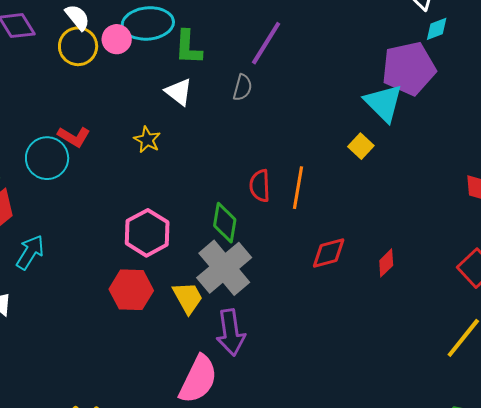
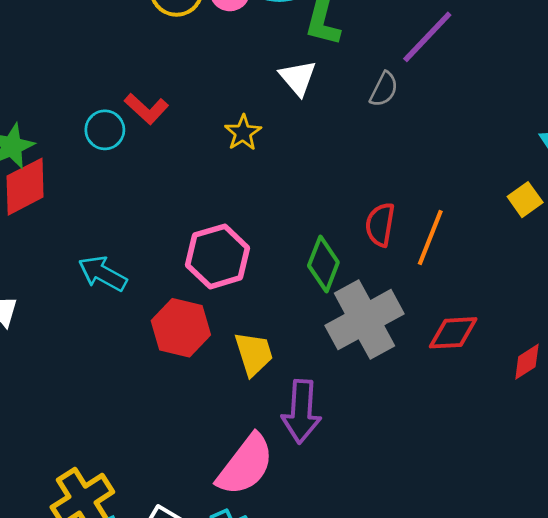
cyan circle: (47, 158) -> (105, 130), size x0.7
cyan arrow: (30, 252) -> (103, 274), moved, turned -105
gray cross: (224, 268) -> (365, 320), moved

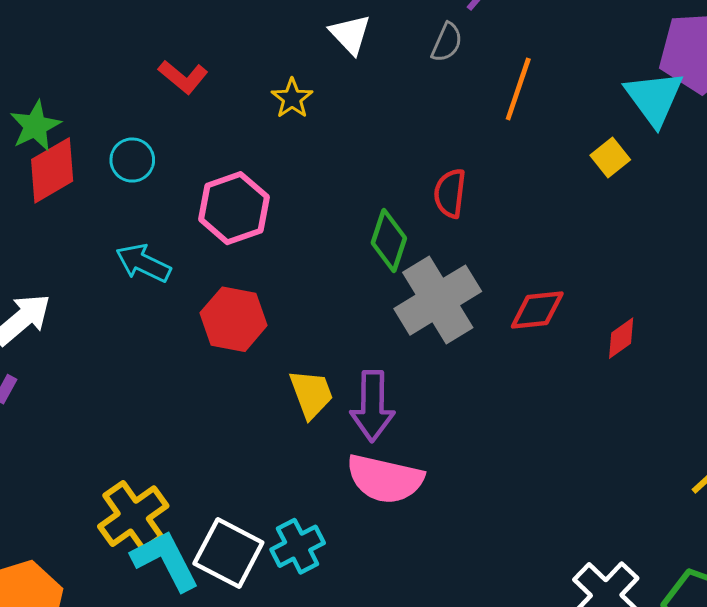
cyan circle: (105, 130) -> (132, 160), moved
orange line: (430, 237) -> (518, 89), moved
pink hexagon: (218, 256) -> (234, 208), moved
yellow trapezoid: (254, 354) -> (311, 394), moved
pink semicircle: (245, 465) -> (385, 479), moved, turned 68

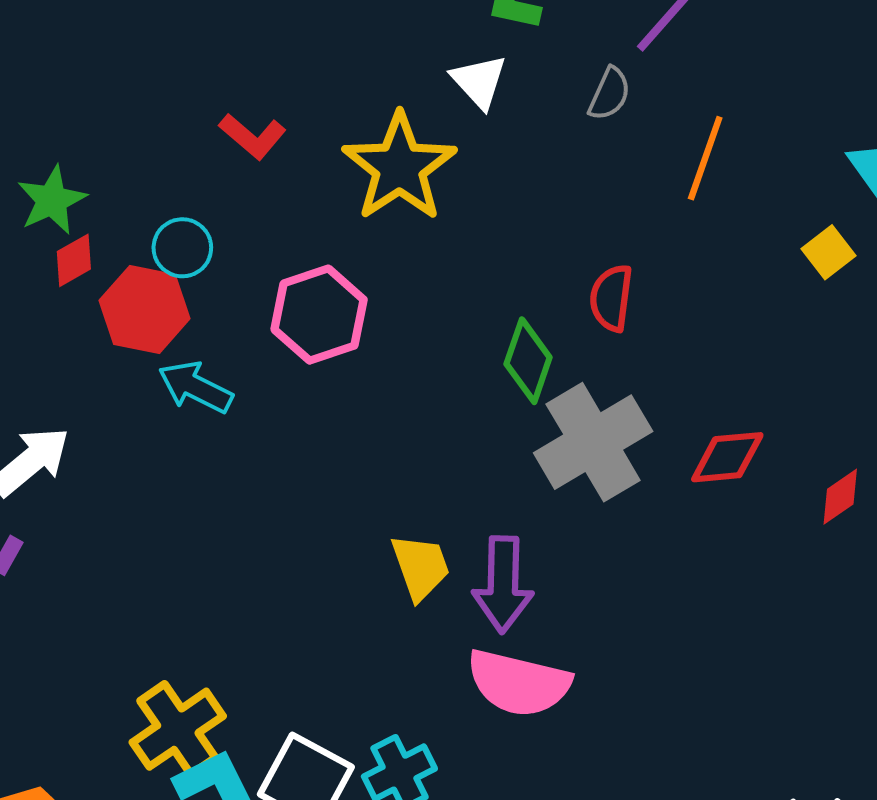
yellow star: (292, 98) -> (399, 167), size x2.0
red diamond: (52, 170) -> (74, 260), size x0.6
red hexagon: (234, 319) -> (145, 309), moved

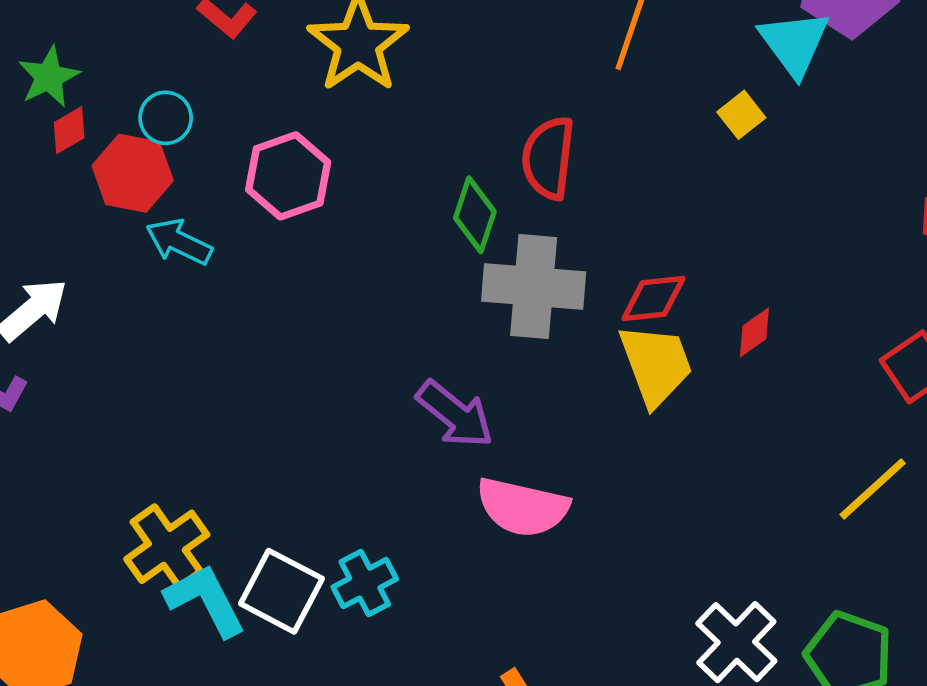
red semicircle: (611, 298) -> (548, 158), size x1.4
gray cross: (593, 442) -> (534, 287), turned 36
yellow trapezoid: (420, 567) -> (656, 365), moved, size x1.4
purple arrow: (503, 584) -> (455, 414), turned -52
pink semicircle: (519, 683) -> (523, 507), moved

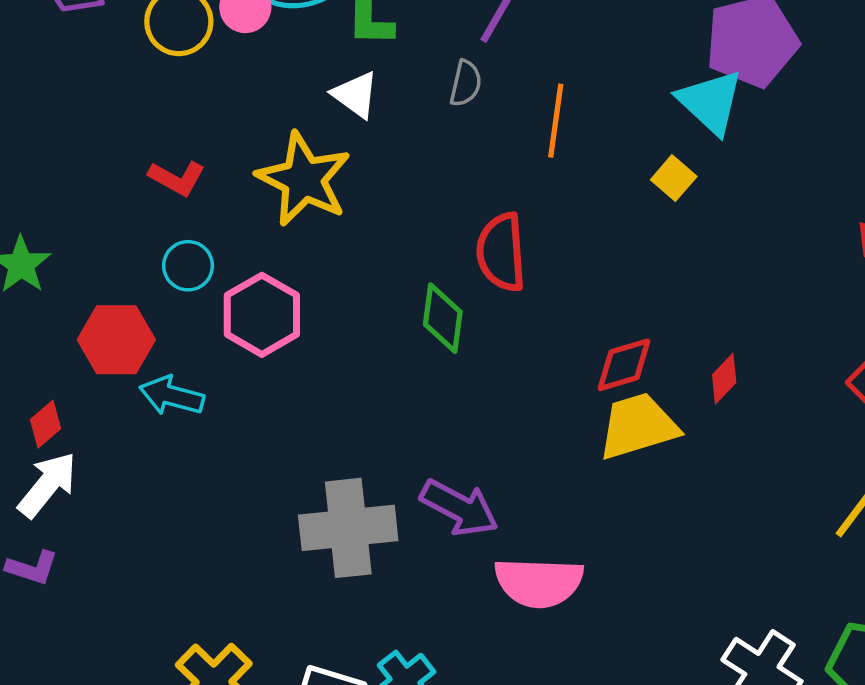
cyan circle: (166, 118) -> (188, 266), moved
red diamond: (69, 130) -> (46, 424), moved
gray cross: (534, 287) -> (348, 528), moved
yellow trapezoid: (656, 365) -> (638, 426), turned -76

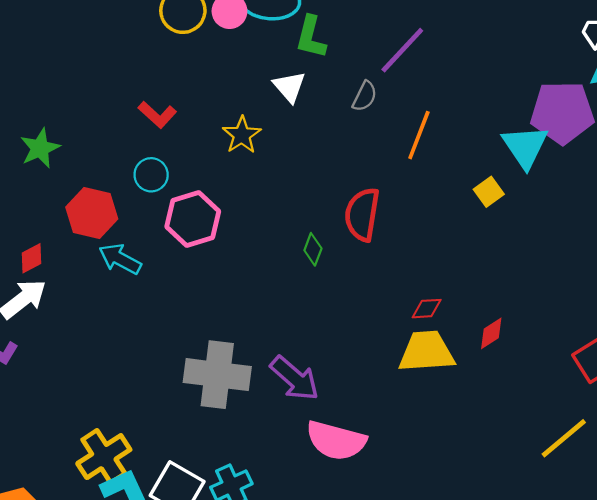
yellow star: (304, 179) -> (242, 135), size x0.6
green diamond: (443, 318) -> (313, 249), size x0.7
red diamond: (624, 365) -> (427, 309), size x0.7

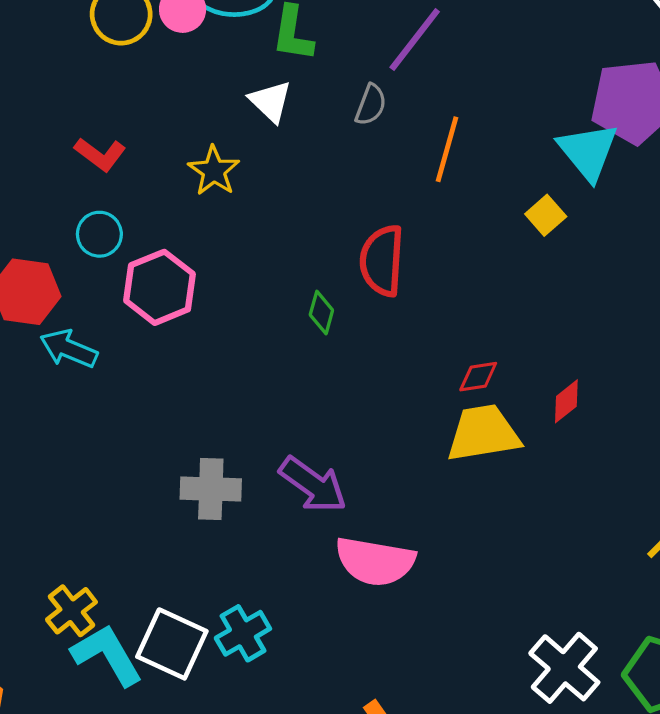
gray cross: (217, 375) -> (211, 489), size x0.7
yellow cross: (104, 457) -> (72, 611), size x0.7

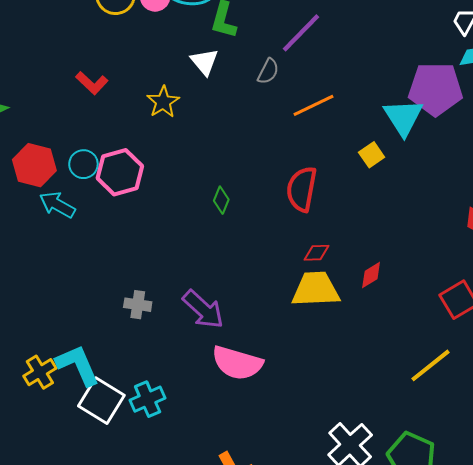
orange line: (447, 149) -> (313, 105), turned 42
cyan circle: (99, 234) -> (83, 164), moved
red semicircle: (382, 261) -> (302, 189), moved
gray cross: (211, 489) -> (138, 305), size x0.7
cyan L-shape: (107, 655) -> (78, 365), moved

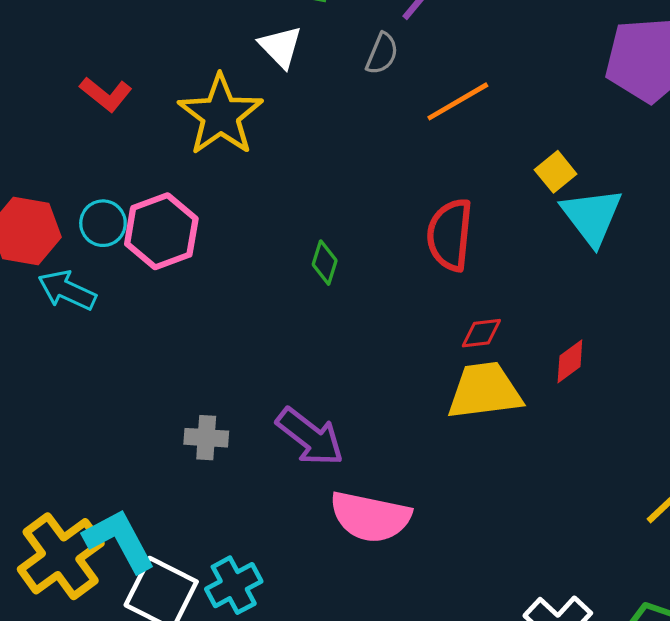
yellow star: (163, 102) -> (221, 115), size x1.6
cyan triangle: (403, 117) -> (592, 216), moved
yellow cross: (40, 372) -> (61, 556), size x1.6

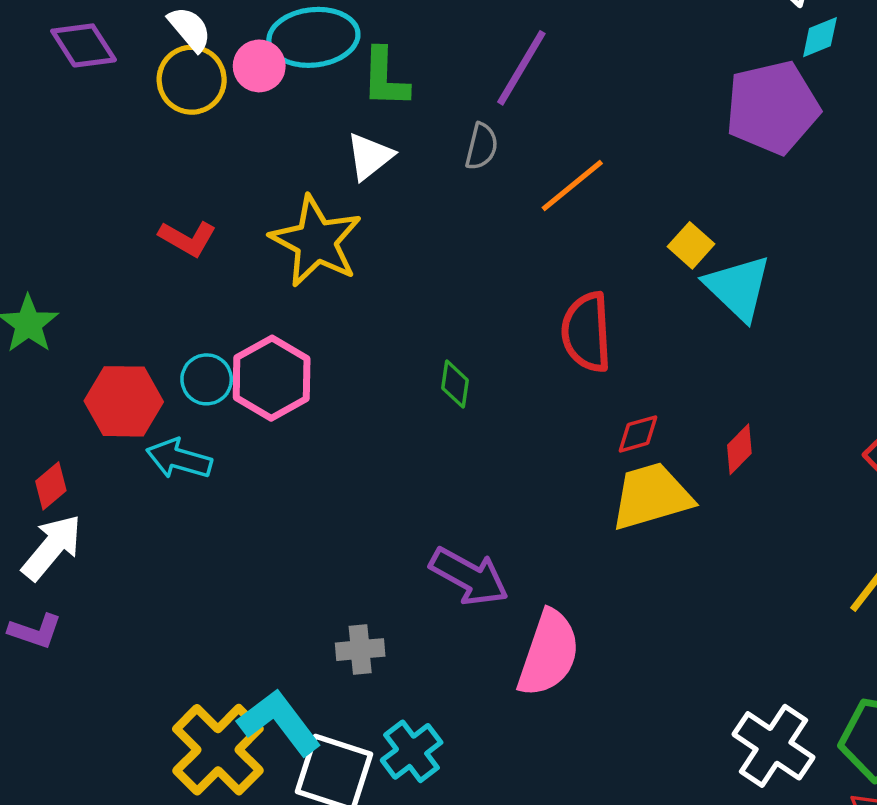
white triangle: (281, 47) -> (370, 156), turned 45
gray cross: (206, 438) -> (360, 650), moved
pink semicircle: (370, 517) -> (549, 653), turned -74

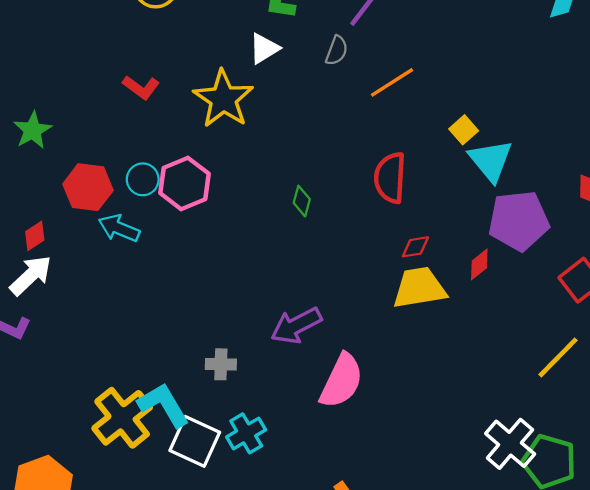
purple pentagon: (772, 107) -> (519, 221), moved
purple arrow: (469, 576) -> (296, 326), turned 117
white cross: (773, 746) -> (510, 444), moved

